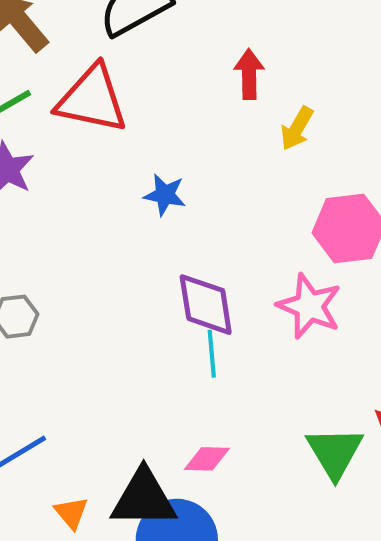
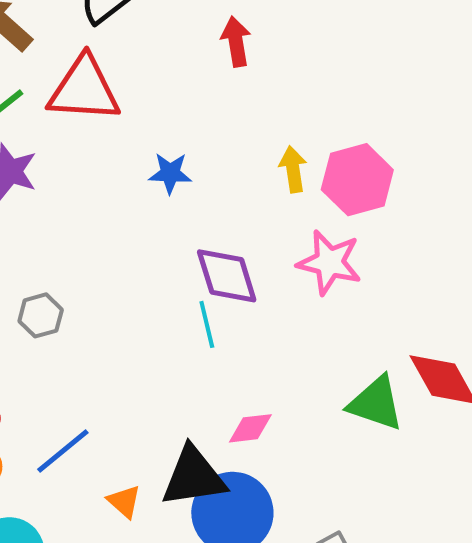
yellow arrow: (297, 128) -> (293, 169), moved, turned 150
cyan line: (212, 354) -> (207, 324), moved
green triangle: (335, 452) -> (376, 403), turned -32

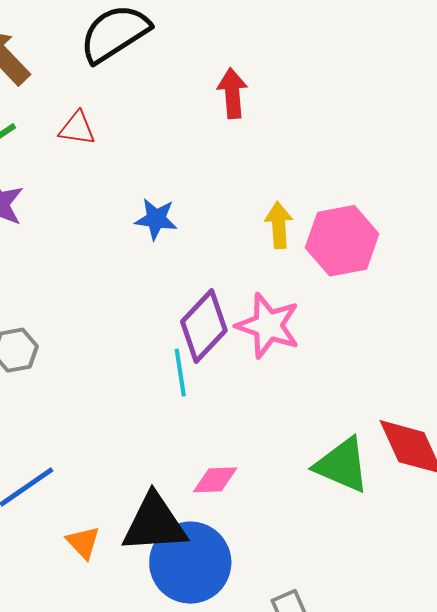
red triangle: (84, 89) -> (77, 128), size x0.5
pink star: (329, 262) -> (268, 326), moved
purple diamond: (227, 276) -> (204, 326), turned 56

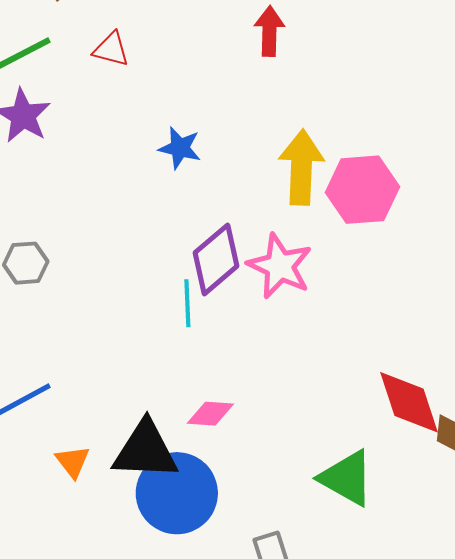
yellow arrow: (279, 225) -> (301, 167), size x1.6
green triangle: (342, 465) -> (347, 478), moved

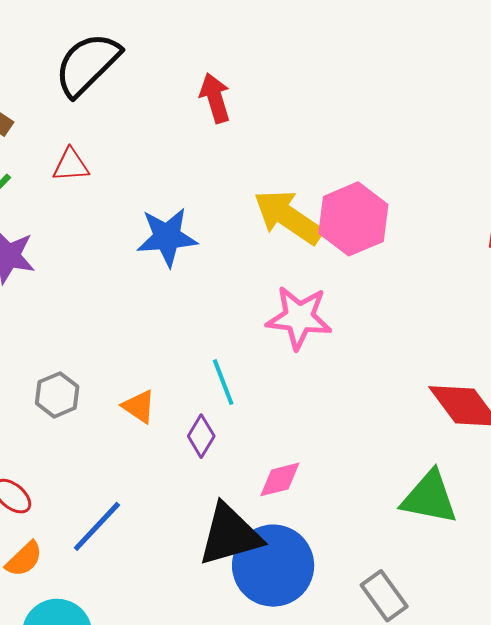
blue star: (180, 148) -> (167, 237), size x1.4
yellow arrow: (301, 167) -> (288, 217), turned -40
purple diamond: (216, 259) -> (201, 436), moved, size x0.6
orange triangle: (73, 462) -> (139, 406), moved

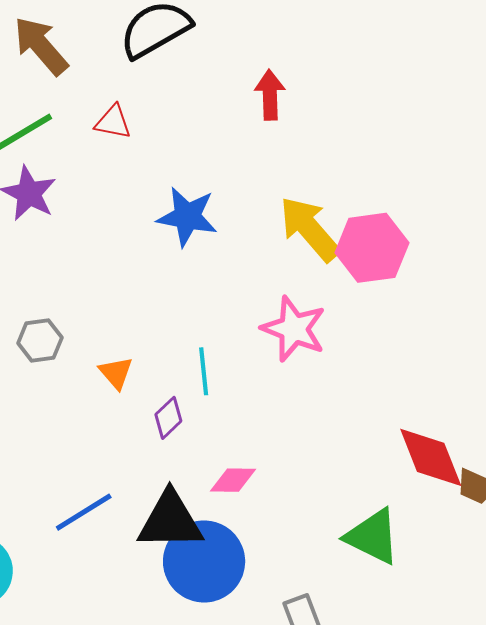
blue line: (97, 526) -> (84, 512), moved

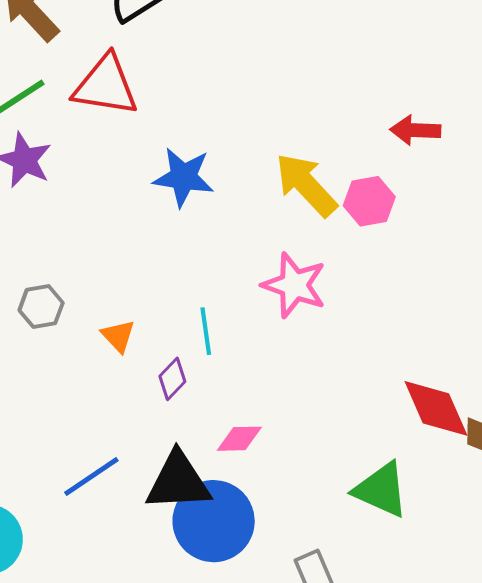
red arrow: (270, 95) -> (415, 130), moved, turned -84
red triangle: (113, 122) -> (106, 86), size x1.8
pink hexagon: (372, 248) -> (369, 201), size x0.7

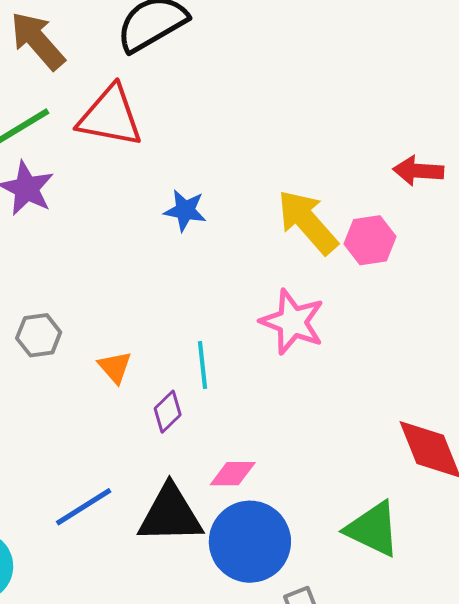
blue star: (183, 177) -> (185, 210), size x0.7
blue circle: (214, 521) -> (250, 542), moved

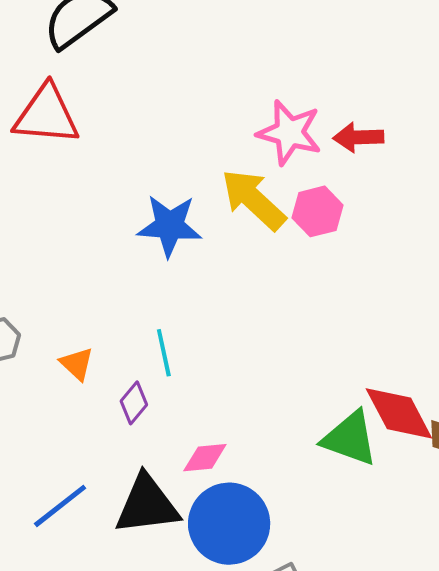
blue star: (185, 210) -> (170, 226), moved, size x1.5
pink star: (292, 322) -> (289, 133), moved
green triangle: (373, 529) -> (350, 438), moved

